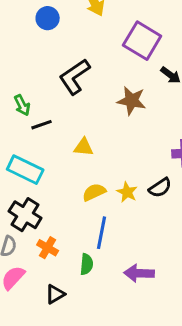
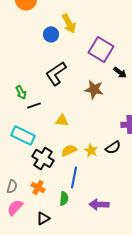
blue circle: (48, 18) -> (51, 34), moved
black cross: (25, 215) -> (43, 158), moved

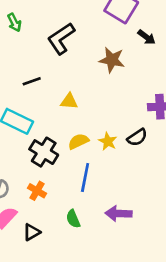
green arrow: (21, 92) -> (14, 23), moved
green semicircle: (64, 198) -> (73, 219), moved, turned 152
black triangle: (43, 218) -> (32, 232), moved

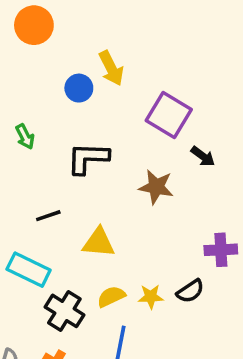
black L-shape: (61, 39) -> (88, 158), turned 36
yellow triangle: (69, 101) -> (99, 243), size x1.4
yellow star: (108, 141) -> (151, 297), turned -30

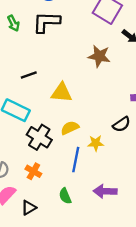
black L-shape: (88, 158) -> (46, 22), moved
yellow star: (151, 297) -> (96, 143), moved

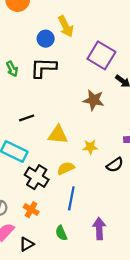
yellow star: (96, 143) -> (90, 147), moved
purple arrow: (105, 191) -> (99, 229), turned 85

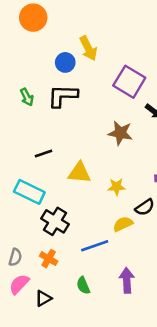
yellow semicircle: (66, 168) -> (123, 224), moved
blue line: (71, 198) -> (95, 246), turned 60

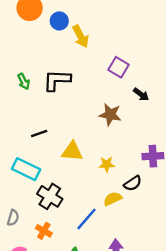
blue circle: (65, 62) -> (59, 21), moved
purple square: (129, 82) -> (119, 67), size x0.7
blue line: (95, 246) -> (87, 219), turned -30
gray semicircle: (15, 257) -> (13, 218), moved

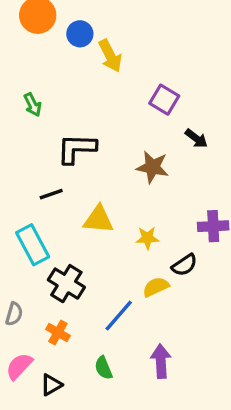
black L-shape: (57, 80) -> (77, 149), moved
green arrow: (24, 81) -> (33, 105), moved
cyan rectangle: (26, 169) -> (33, 245), turned 36

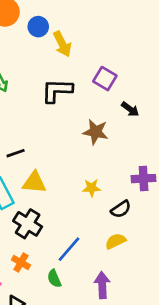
black L-shape: (77, 149) -> (57, 91), moved
yellow triangle: (98, 219) -> (34, 183), moved
yellow semicircle: (156, 287) -> (116, 241), moved
green semicircle: (104, 368) -> (54, 278), moved

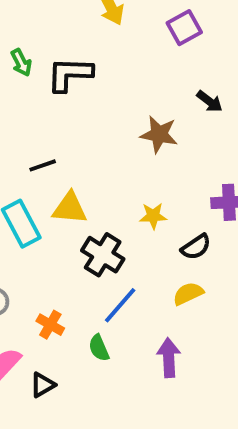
purple square: (105, 79) -> (184, 28), moved, turned 30
black L-shape: (57, 91) -> (70, 74), moved
black cross: (28, 224) -> (103, 255), moved

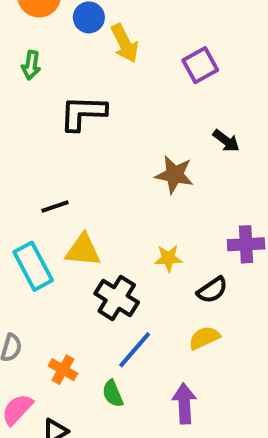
green arrow: (21, 63) -> (31, 65), moved, turned 36

